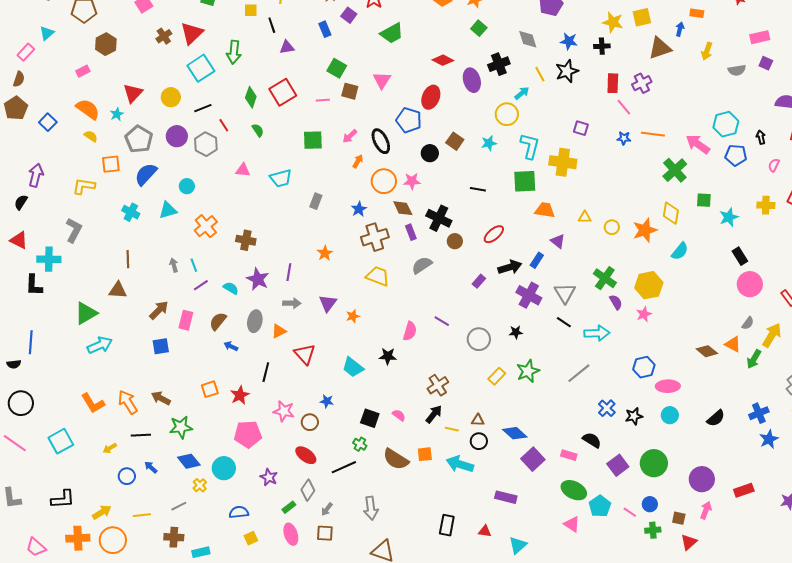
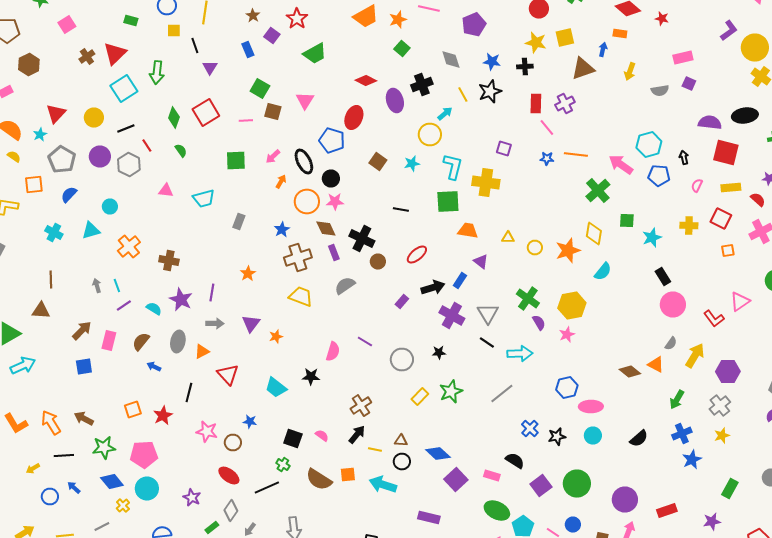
purple triangle: (287, 47) -> (210, 68), turned -49
black circle: (430, 153) -> (331, 178), moved
blue semicircle: (146, 174) -> (69, 194), size x0.7
green arrow: (754, 359) -> (677, 400), moved
pink pentagon: (248, 434) -> (144, 454), moved

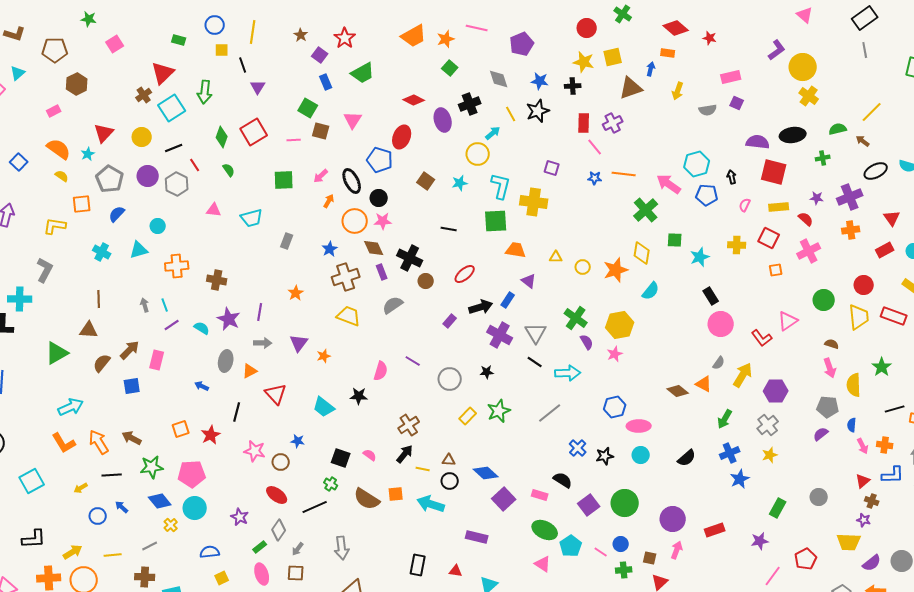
blue rectangle: (248, 50) -> (326, 82), moved
brown cross: (87, 56) -> (144, 95), moved
orange cross: (129, 246) -> (177, 266), turned 35
brown semicircle: (141, 342) -> (102, 363), moved
cyan arrow: (23, 366) -> (71, 407), moved

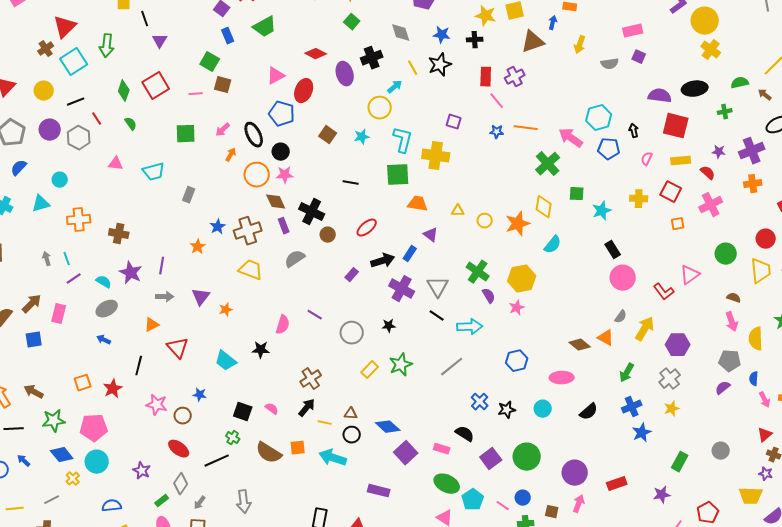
pink triangle: (353, 120) -> (276, 76), moved, turned 30
blue star: (330, 249) -> (218, 227), moved
gray ellipse: (226, 361) -> (107, 309), moved, turned 50
pink ellipse: (639, 426) -> (562, 378), moved

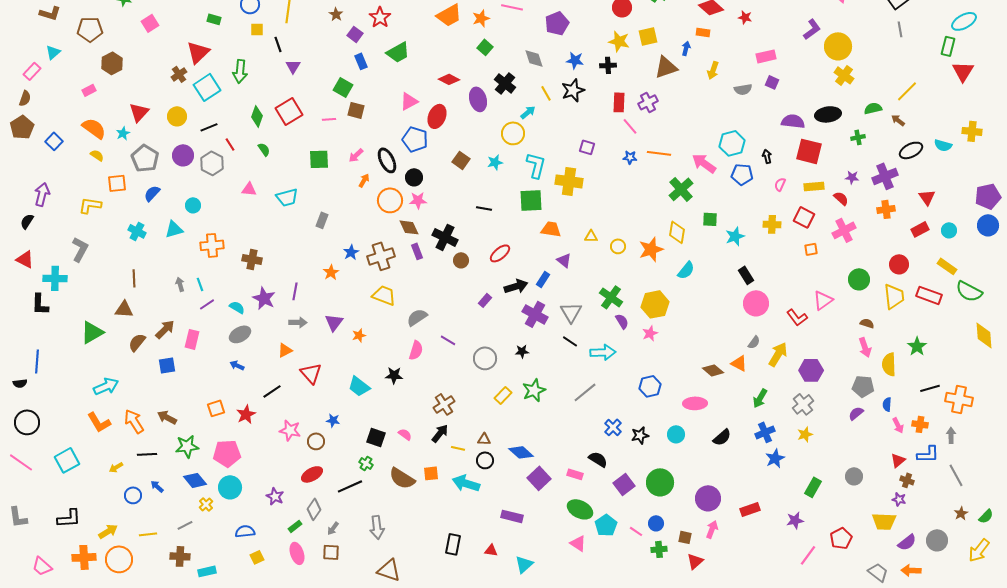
black cross: (372, 58) -> (505, 83), turned -30
gray semicircle: (295, 259) -> (417, 317), moved
black line: (139, 366) -> (272, 391), turned 42
red ellipse: (179, 449) -> (312, 474), turned -65

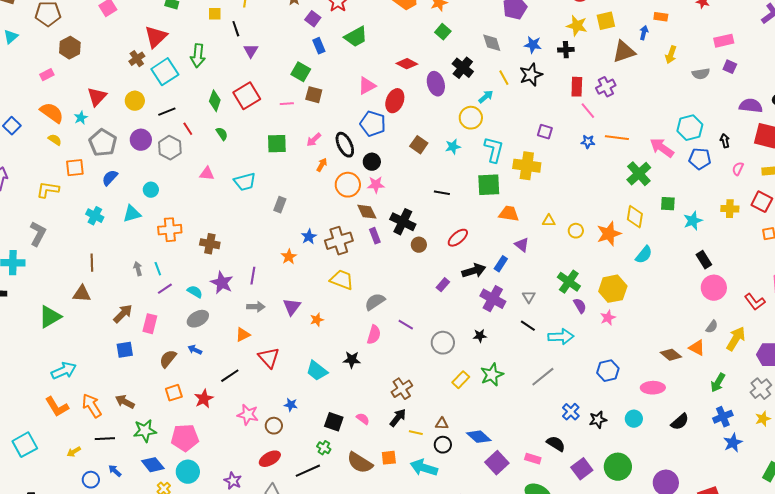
gray triangle: (571, 312) -> (529, 297), size x0.6
brown semicircle: (137, 342) -> (168, 359), moved

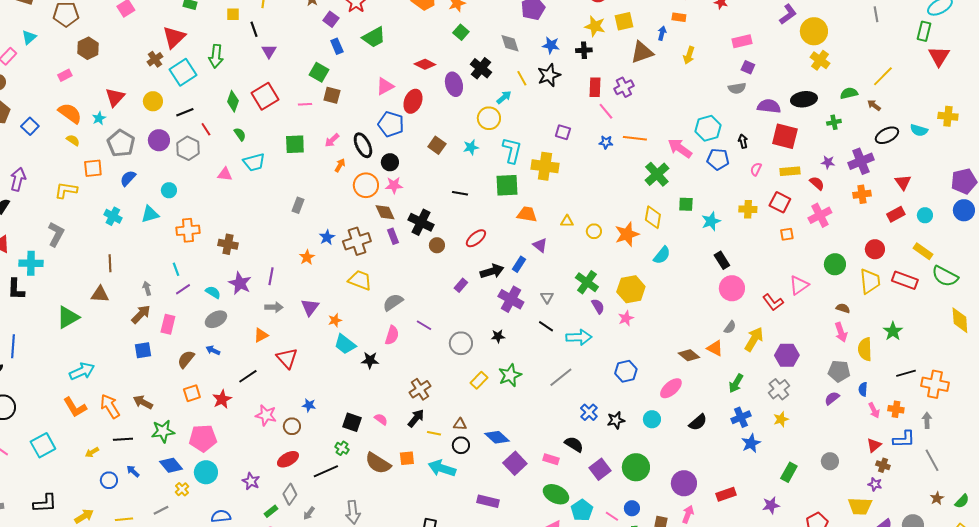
gray semicircle: (701, 74) -> (737, 88), moved
cyan trapezoid: (245, 182) -> (254, 162), moved
gray arrow: (138, 269) -> (147, 288), moved
cyan trapezoid: (317, 371) -> (345, 344), moved
pink ellipse: (653, 388) -> (671, 388), turned -40

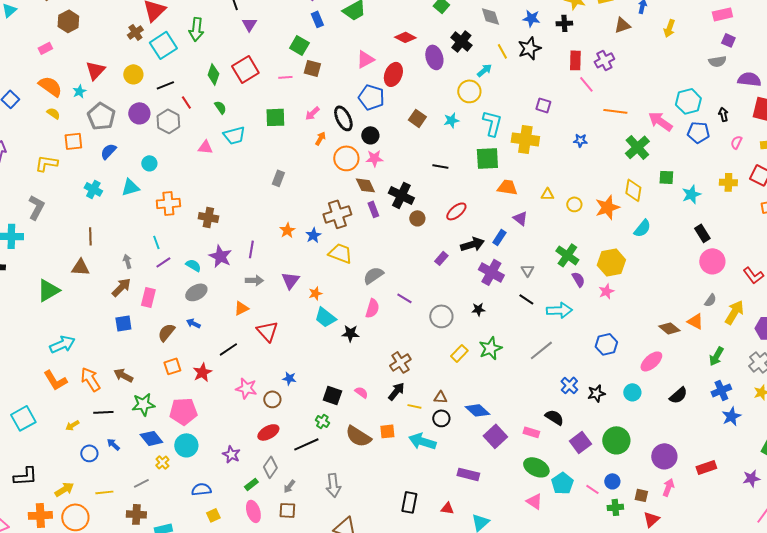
brown triangle: (642, 52) -> (622, 25), size x0.7
blue star: (606, 142) -> (580, 140), moved
blue star: (327, 237) -> (313, 235), moved

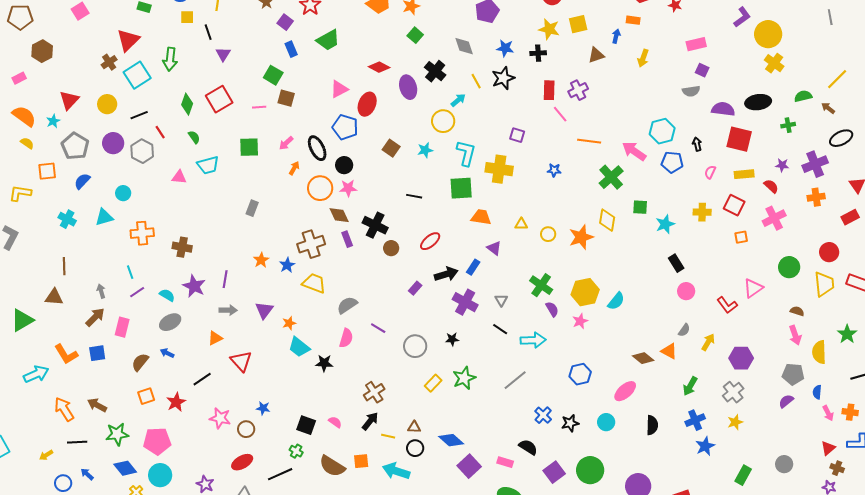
cyan semicircle: (642, 228) -> (616, 301), moved
pink circle: (712, 261) -> (686, 291), size x0.7
yellow arrow: (734, 312) -> (708, 342), size x0.7
orange L-shape: (55, 380) -> (66, 354), moved
black semicircle: (678, 395) -> (652, 425), turned -48

